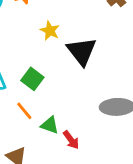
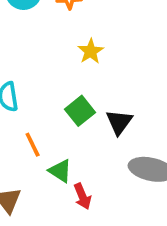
black triangle: (82, 51) -> (119, 122), moved, size x0.7
green square: (32, 79) -> (80, 111), moved

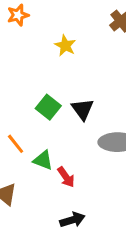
yellow star: (91, 51) -> (65, 46), moved

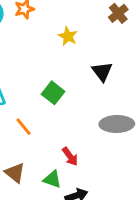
black triangle: (82, 109) -> (102, 71), moved
green triangle: (43, 160) -> (52, 179), moved

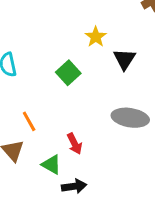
yellow star: (68, 36) -> (96, 37), moved
orange line: (24, 127) -> (29, 121), moved

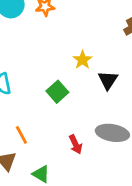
red arrow: (75, 144) -> (76, 144), moved

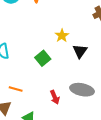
orange line: (21, 135) -> (16, 89), turned -48

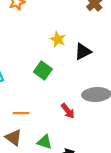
black triangle: (80, 51) -> (83, 52), turned 42

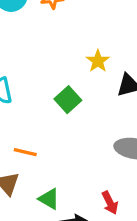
red arrow: (68, 111) -> (110, 203), moved

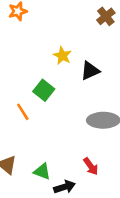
orange line: (25, 152) -> (23, 112), moved, turned 54

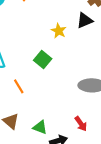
black triangle: (90, 71) -> (85, 20), moved
orange line: (23, 112) -> (19, 86), moved

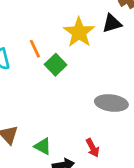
yellow star: (59, 31) -> (79, 32), size x1.6
orange line: (19, 86) -> (35, 49), moved

